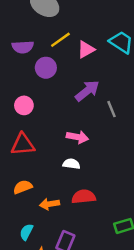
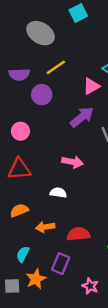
pink triangle: (86, 49) -> (91, 86), moved
white semicircle: (71, 164) -> (58, 193), moved
red semicircle: (84, 197) -> (78, 234), moved

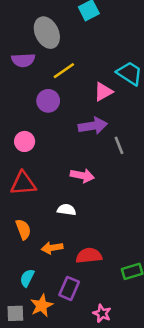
gray ellipse: (41, 33) -> (47, 33), turned 32
purple semicircle: (19, 74) -> (23, 60), moved
purple arrow: (82, 117) -> (93, 126), turned 30
orange semicircle: (19, 210) -> (23, 229), turned 90

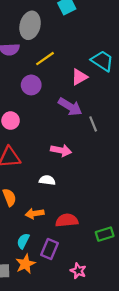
gray ellipse: (47, 33) -> (30, 25), turned 40
purple arrow: (93, 126) -> (70, 107), turned 40
cyan semicircle: (27, 278) -> (23, 241), moved

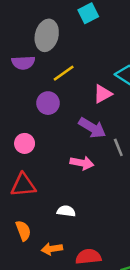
pink arrow: (61, 150) -> (82, 163), moved

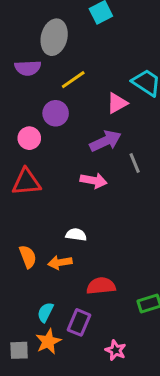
purple arrow: (92, 128) -> (105, 141), turned -56
pink circle: (25, 143) -> (29, 138), moved
red triangle: (23, 185) -> (26, 182), moved
orange arrow: (52, 249) -> (60, 262), moved

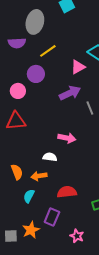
pink arrow: (94, 181) -> (67, 138), moved
cyan semicircle: (45, 312) -> (29, 196), moved

